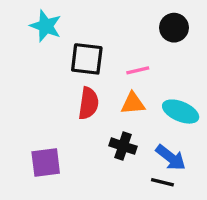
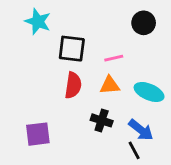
black line: (162, 182) -> (134, 150), turned 48

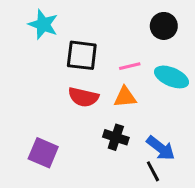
red semicircle: (73, 85) -> (83, 97), turned 95
cyan ellipse: (149, 92) -> (172, 77), moved
purple square: (38, 134) -> (43, 153), turned 30

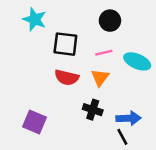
black circle: (164, 26) -> (110, 21), moved
orange triangle: (125, 97) -> (100, 77), turned -48
blue arrow: (161, 148) -> (129, 118), turned -40

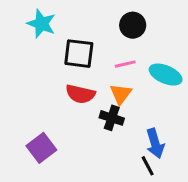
black cross: (93, 110) -> (112, 118), moved
blue arrow: (129, 118) -> (155, 143), turned 75
purple square: (35, 122) -> (41, 148), turned 30

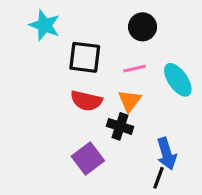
cyan ellipse: (166, 75) -> (178, 80), turned 32
purple square: (41, 148) -> (88, 159), moved
black line: (148, 166) -> (159, 178), turned 48

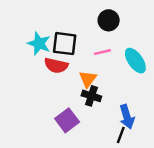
cyan star: (45, 25) -> (39, 44), moved
red semicircle: (86, 101) -> (56, 65), moved
orange triangle: (130, 101) -> (88, 79), moved

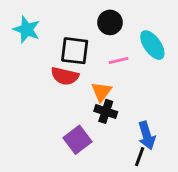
black circle: (109, 20) -> (110, 22), moved
cyan star: (39, 44) -> (27, 29), moved
cyan ellipse: (135, 61) -> (152, 45), moved

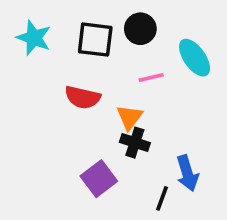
black square: (75, 51) -> (95, 40), moved
black line: (140, 157) -> (162, 198), moved

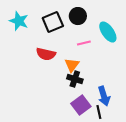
black square: (95, 40) -> (53, 22), turned -30
purple square: (99, 179) -> (81, 105), moved
black line: (162, 198) -> (99, 112), moved, turned -32

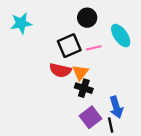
cyan star: (19, 21) -> (21, 23), turned -30
black square: (53, 22) -> (69, 46), moved
red semicircle: (46, 54) -> (60, 70), moved

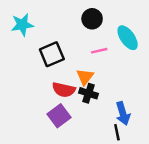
black square: (69, 46) -> (52, 54), moved
red semicircle: (60, 70) -> (64, 90), moved
purple square: (90, 117) -> (59, 116), moved

